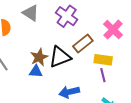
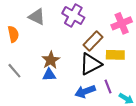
pink cross: (113, 30) -> (122, 23), turned 30
black triangle: (60, 57) -> (91, 64), moved
purple line: (103, 75) -> (108, 87), moved

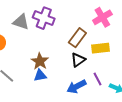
purple cross: (73, 16) -> (44, 18), moved
black triangle: (91, 64) -> (78, 60), size x0.7

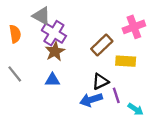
purple cross: (44, 18) -> (54, 33), moved
black triangle: (78, 60) -> (100, 82), moved
brown star: (40, 61) -> (55, 51), moved

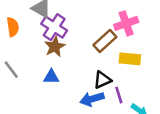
pink cross: (134, 27) -> (126, 23), moved

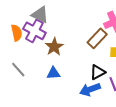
purple cross: (54, 27) -> (34, 31), moved

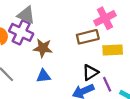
brown rectangle: (97, 38) -> (88, 37), turned 36
brown star: (54, 47) -> (43, 48), turned -30

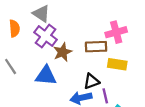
purple cross: (21, 32) -> (46, 36), moved
brown star: (43, 48) -> (63, 52), moved, turned 30
blue triangle: (43, 76) -> (46, 76), size x1.5

